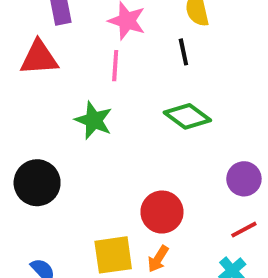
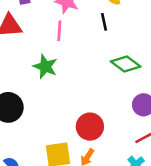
green diamond: (187, 116) -> (126, 64), moved

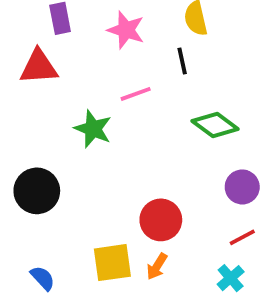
pink line: (59, 31) -> (136, 94), moved, turned 66

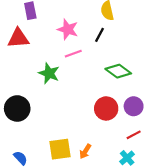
pink star: (126, 30) -> (68, 29), moved
black line: (182, 61) -> (100, 35), turned 40
red circle: (161, 220) -> (106, 108), moved

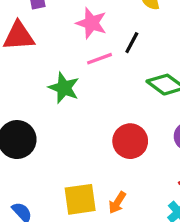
black line: (100, 35) -> (132, 43), moved
red circle: (106, 108) -> (130, 141), moved

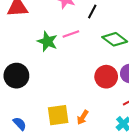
pink line: (99, 59) -> (71, 34), moved
red circle: (130, 141) -> (106, 77), moved

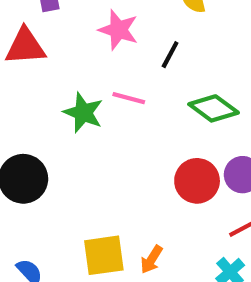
pink line: (71, 34) -> (129, 98), turned 35

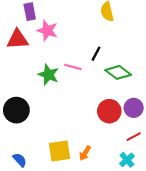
pink star: (118, 30) -> (47, 30), moved
black line: (170, 55) -> (96, 54), moved

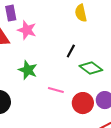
pink line: (73, 67) -> (56, 90), moved

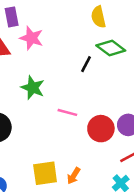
green diamond: (91, 68) -> (111, 48), moved

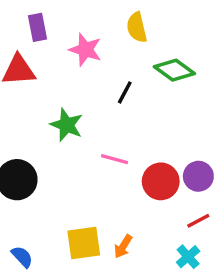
yellow semicircle: (98, 17) -> (137, 27), moved
pink star: (31, 38) -> (85, 50), moved
black line: (86, 64) -> (125, 92), moved

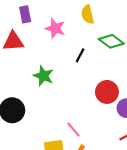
pink line: (115, 159) -> (74, 130), moved, turned 35
red circle: (161, 181) -> (107, 92), moved

